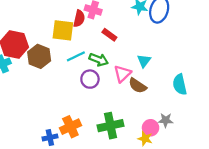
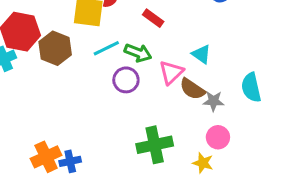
cyan triangle: (144, 61) -> (201, 54), turned -32
gray star: (166, 120) -> (213, 101), moved
orange cross: (70, 127) -> (46, 157), moved
pink circle: (151, 128) -> (218, 137), moved

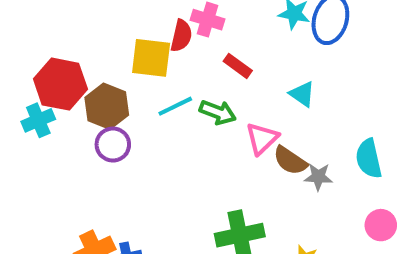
cyan triangle: (201, 54) -> (302, 94), moved
purple circle: (126, 80) -> (113, 145), moved
pink circle: (218, 137) -> (381, 225), moved

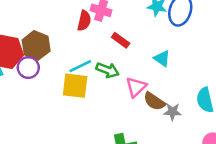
yellow square: (151, 58) -> (75, 86), moved
brown hexagon: (107, 106) -> (36, 45), moved
purple circle: (113, 145) -> (28, 68), moved

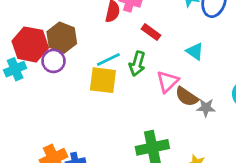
green arrow: (108, 70) -> (137, 64), turned 85

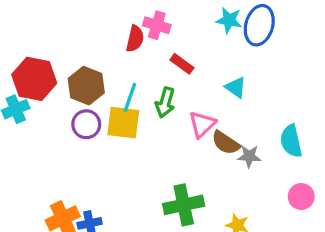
brown hexagon: (62, 38) -> (86, 86), moved
cyan line: (108, 60) -> (130, 97), turned -45
purple circle: (54, 61) -> (86, 124), moved

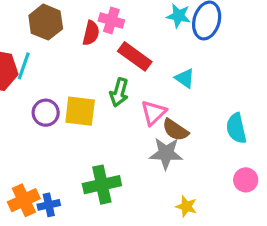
red rectangle: (182, 64) -> (135, 56), size x1.5
brown hexagon: (86, 86) -> (46, 22), moved
cyan line: (130, 97) -> (24, 66), moved
gray star: (249, 156) -> (166, 153), moved, size x1.5
green cross: (184, 205) -> (102, 185), moved

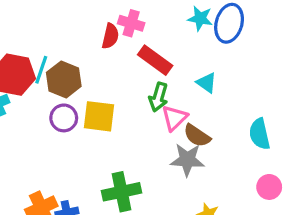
brown hexagon: (46, 22) -> (64, 79), moved
green arrow: (119, 92) -> (158, 97), moved

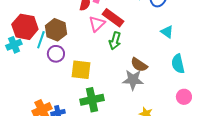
cyan line: (41, 70) -> (41, 40), moved
cyan triangle: (207, 83) -> (167, 32), moved
yellow square: (99, 116) -> (81, 70), moved
pink triangle: (174, 118) -> (97, 24), moved

